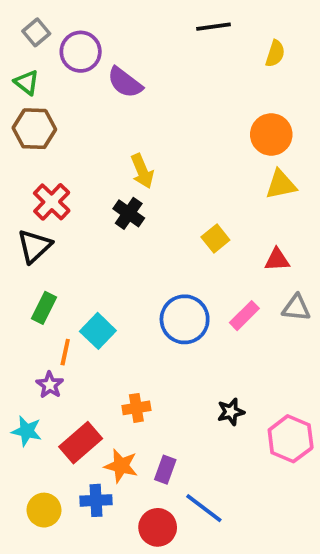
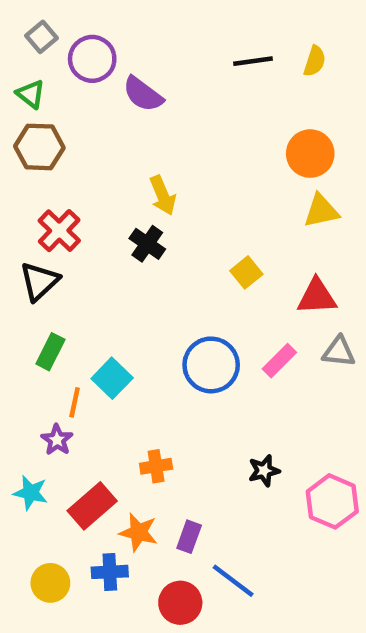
black line: (213, 27) -> (253, 61), moved
red triangle: (277, 260) -> (317, 297), size x1.4

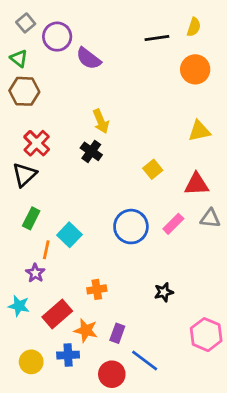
yellow semicircle: (315, 61) -> (194, 27), moved
orange circle: (310, 154) -> (195, 69), moved
pink hexagon: (332, 501) -> (206, 335), moved

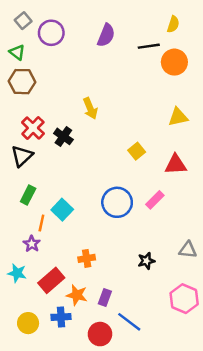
black line: (157, 38) -> (149, 46), moved
purple semicircle: (89, 58) -> (106, 35), moved, turned -105
black cross: (91, 151) -> (63, 136), moved
gray triangle: (210, 218) -> (188, 250), moved

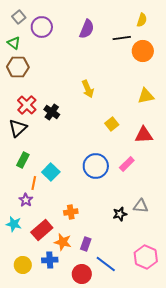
yellow arrow: (90, 108) -> (88, 89), moved
gray triangle: (188, 250) -> (141, 206), moved
pink hexagon: (184, 299) -> (146, 257), moved

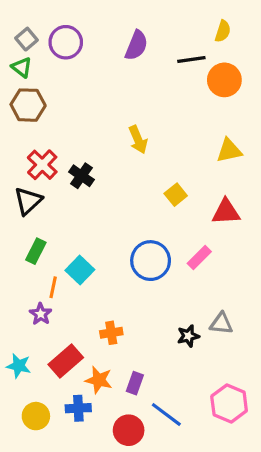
gray square: (19, 17) -> (26, 39), moved
cyan star: (14, 224) -> (19, 366), moved

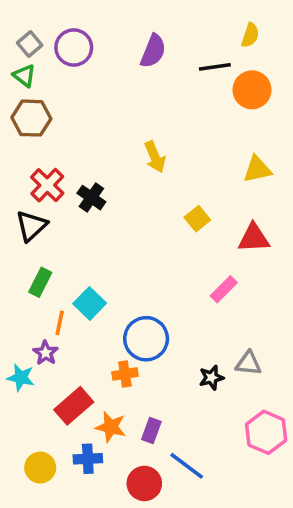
blue circle: (151, 261) -> (146, 339), moved
cyan star: (19, 366) -> (21, 378), moved
pink hexagon: (229, 404) -> (266, 432), moved

